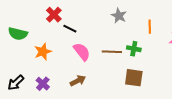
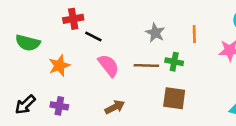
red cross: (54, 15) -> (73, 19), turned 35
gray star: (119, 16) -> (155, 33), moved
brown arrow: (78, 81) -> (115, 107), moved
purple cross: (43, 84) -> (59, 106), turned -32

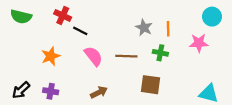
red cross: (73, 19) -> (63, 15), turned 35
gray star: (155, 33) -> (144, 28), moved
green semicircle: (28, 43) -> (21, 17), moved
green cross: (174, 62) -> (160, 53), moved

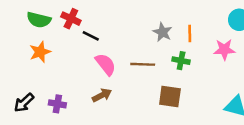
green semicircle: (21, 17) -> (39, 20), moved
orange star: (51, 56) -> (40, 52), moved
brown arrow: (99, 92) -> (102, 95), moved

